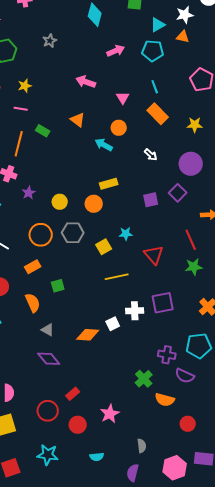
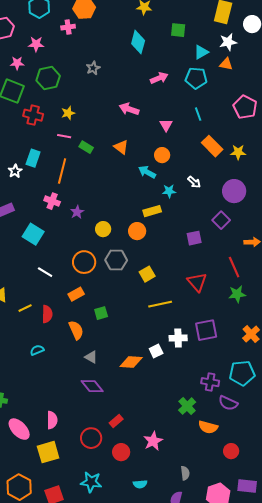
orange rectangle: (158, 114) -> (212, 146), moved
green rectangle: (43, 131) -> (86, 147), moved
purple star: (29, 193) -> (77, 212), moved
purple square: (151, 200) -> (194, 238), moved
cyan star: (126, 234) -> (169, 191), moved

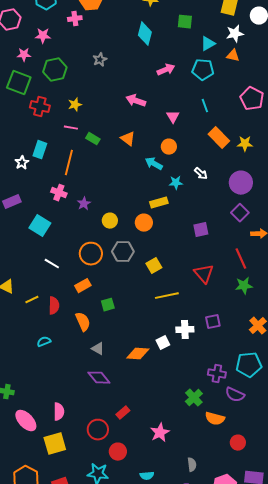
purple square: (221, 220) -> (240, 213), moved
purple square: (206, 330) -> (213, 322), size x0.7
red circle: (121, 452) -> (118, 452), moved

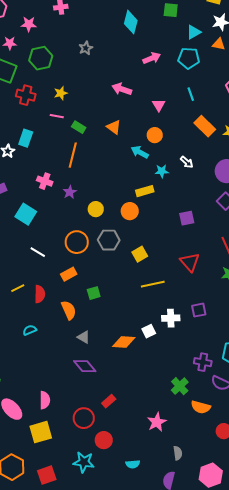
orange line: (69, 163) -> (73, 155), moved
pink star: (160, 433) -> (157, 422), moved

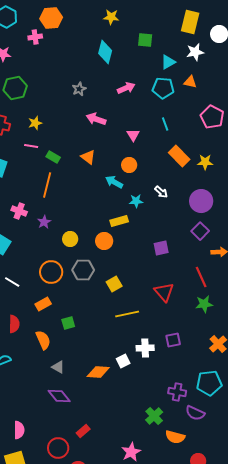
orange triangle: (219, 44) -> (190, 82), moved
gray star: (86, 48) -> (79, 89), moved

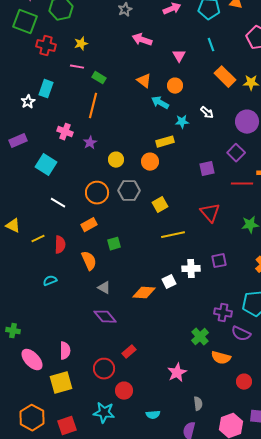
orange triangle: (88, 157) -> (144, 81), moved
purple square: (200, 231) -> (236, 153), moved
red line: (201, 277) -> (242, 184), moved, turned -65

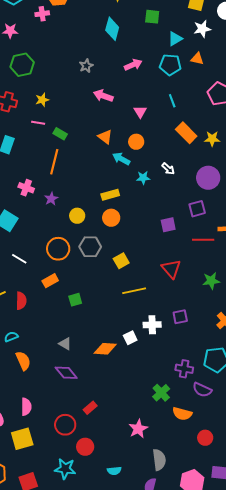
yellow rectangle: (165, 142) -> (110, 195), moved
purple square: (236, 153) -> (197, 209), turned 30
orange semicircle: (89, 261) -> (23, 361), moved
gray semicircle: (198, 404) -> (159, 460), size x1.5

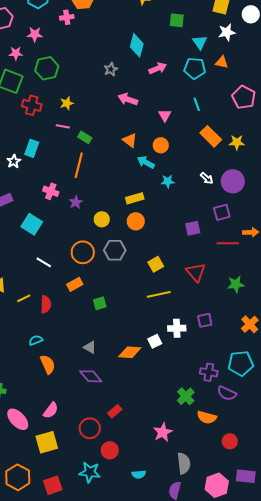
cyan diamond: (112, 29) -> (137, 45), moved
cyan triangle: (175, 39) -> (200, 42), turned -35
white arrow: (168, 169) -> (207, 178), moved
yellow square: (121, 261) -> (156, 264), moved
pink semicircle: (26, 407) -> (51, 410), turned 36

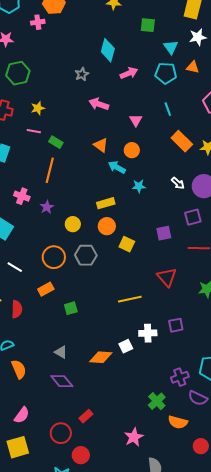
yellow square: (156, 264) -> (127, 244), moved, turned -35
purple cross: (209, 372) -> (180, 377), turned -30

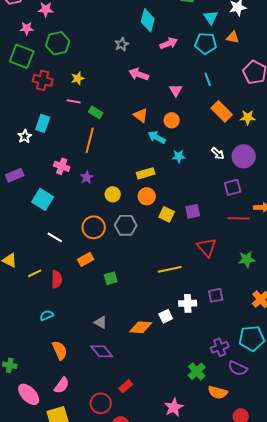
purple square: (164, 233) -> (193, 211), moved
orange semicircle: (19, 369) -> (60, 350), moved

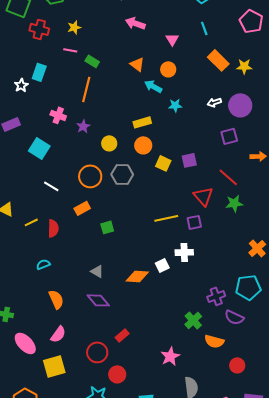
white arrow: (218, 153) -> (214, 102), turned 120
red line: (239, 218) -> (228, 177), moved, turned 40
green star: (247, 259) -> (234, 203), moved
purple square: (216, 295) -> (194, 222), moved

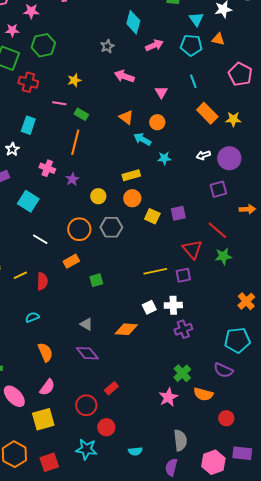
yellow star: (74, 27) -> (74, 80), moved
white star: (21, 85) -> (12, 149), moved
white square: (162, 265) -> (149, 307), moved
purple cross: (216, 296) -> (183, 329), moved
pink star: (170, 356) -> (168, 397), moved

